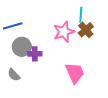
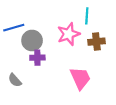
brown cross: (86, 30) -> (96, 42), moved, turned 35
gray circle: (22, 47) -> (32, 40), moved

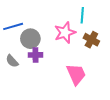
brown cross: (96, 42) -> (91, 40), turned 35
gray semicircle: (15, 80) -> (12, 61), moved

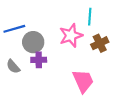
brown cross: (91, 40) -> (100, 43), turned 35

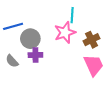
cyan line: (90, 17) -> (72, 15), moved
pink trapezoid: (83, 81) -> (94, 65), moved

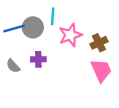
cyan line: (72, 15) -> (53, 16), moved
gray circle: (30, 39) -> (33, 27), moved

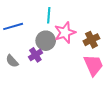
gray circle: (33, 27) -> (46, 41), moved
purple cross: (38, 59) -> (35, 55), turned -32

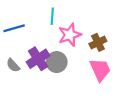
gray circle: (46, 41) -> (57, 62), moved
purple cross: (35, 55) -> (38, 59), size x1.5

